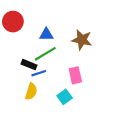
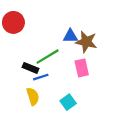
blue triangle: (46, 34) -> (70, 36), moved
pink rectangle: (75, 75) -> (82, 68), moved
yellow semicircle: (31, 91) -> (33, 96), turned -35

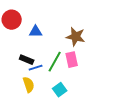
blue triangle: (70, 36) -> (36, 32), moved
green line: (48, 57) -> (55, 62), moved, turned -30

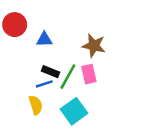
black rectangle: (27, 60) -> (51, 72), moved
cyan square: (60, 90) -> (74, 111), size x1.5

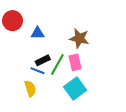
black rectangle: (51, 72) -> (43, 60), turned -48
blue line: (44, 84) -> (38, 71), turned 40
cyan square: (74, 111) -> (75, 88), moved

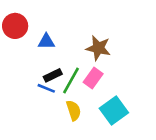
pink rectangle: (75, 62) -> (93, 78), turned 49
yellow semicircle: (30, 88) -> (74, 110), moved
cyan square: (75, 88) -> (114, 110), moved

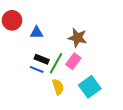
black rectangle: (53, 75) -> (42, 59), turned 48

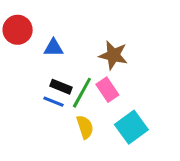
pink rectangle: (73, 61) -> (107, 90), turned -70

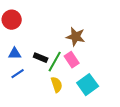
blue triangle: (53, 48) -> (15, 54), moved
blue line: (53, 102) -> (18, 74), moved, turned -56

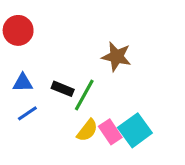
pink rectangle: (72, 60) -> (110, 132), moved
yellow semicircle: (57, 85) -> (87, 130), turned 56

